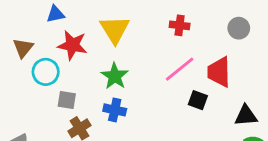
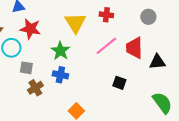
yellow triangle: (115, 30) -> (75, 23), moved
black square: (198, 100) -> (119, 83), moved
black triangle: (246, 116) -> (157, 62), moved

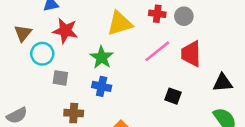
gray circle: (148, 17) -> (184, 16), moved
yellow triangle: (75, 23) -> (120, 23), turned 45
black triangle: (157, 62) -> (223, 83), moved
brown cross: (35, 88) -> (74, 113), moved, turned 35

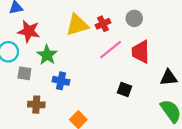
red cross: (157, 14) -> (103, 24), moved, turned -32
green star: (102, 57) -> (47, 55), moved

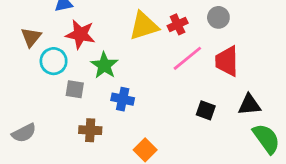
black triangle: (169, 78) -> (249, 105), moved

